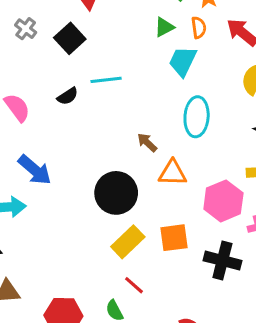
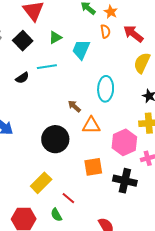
green triangle: (164, 27) -> (55, 37), moved
cyan trapezoid: (183, 61) -> (81, 50), moved
yellow rectangle: (128, 242) -> (41, 183), moved

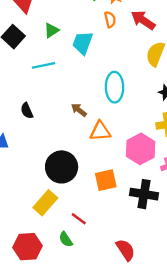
black semicircle: (22, 78) -> (27, 111), moved, turned 104
black circle: (55, 139) -> (62, 167), moved

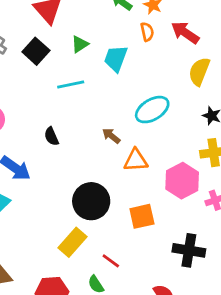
cyan ellipse: (114, 87) -> (152, 110), turned 60
black cross: (144, 194) -> (189, 250), moved

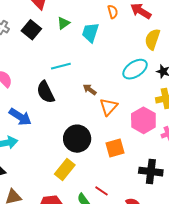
cyan line: (71, 84) -> (61, 66), moved
cyan ellipse: (152, 110) -> (135, 69), moved
black semicircle: (51, 136) -> (46, 92), size x1.6
orange triangle: (136, 160) -> (109, 107), turned -42
red line: (111, 261) -> (101, 191), moved

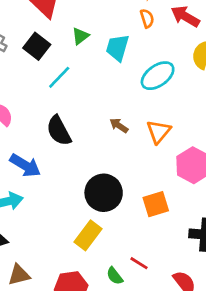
cyan line: (61, 66) -> (59, 77), moved, turned -30
cyan ellipse: (135, 69) -> (158, 76), moved
orange triangle: (109, 107) -> (159, 132), moved

